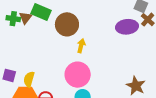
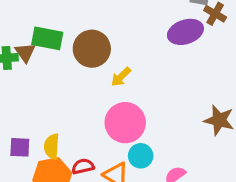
yellow arrow: (81, 46) -> (121, 77), turned -136

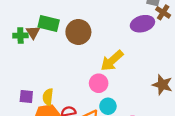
yellow arrow: (121, 77) -> (112, 61), moved, size x1.6
pink circle: (125, 123) -> (99, 83), size x0.7

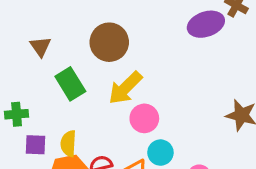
green rectangle: (49, 24) -> (70, 84), moved, turned 48
green cross: (20, 35) -> (17, 114), moved
yellow arrow: (112, 61) -> (125, 88), moved

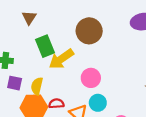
brown circle: (109, 42) -> (89, 31), moved
yellow arrow: (125, 88) -> (61, 59), moved

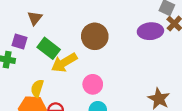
green rectangle: (45, 46) -> (49, 48), turned -35
purple square: (15, 83) -> (20, 42), moved

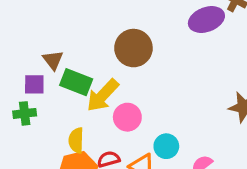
brown triangle: (35, 18) -> (53, 60), moved
pink circle: (93, 84) -> (127, 117), moved

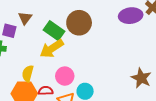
green rectangle: (76, 82) -> (54, 31), moved
pink circle: (127, 117) -> (65, 76), moved

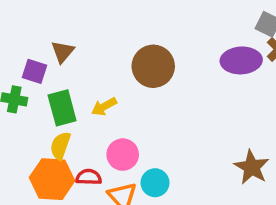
green rectangle: (54, 31) -> (62, 108), moved, turned 36
yellow arrow: (52, 49) -> (104, 107), size x0.6

